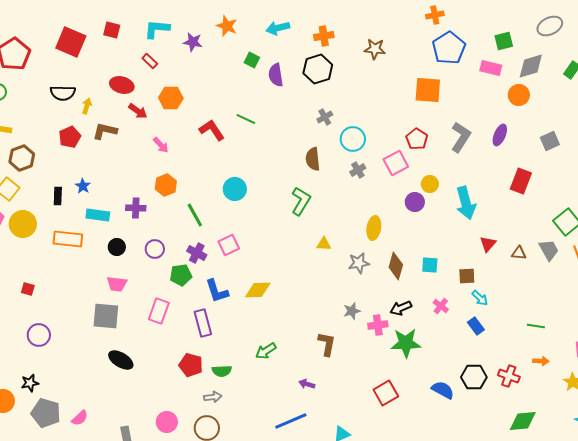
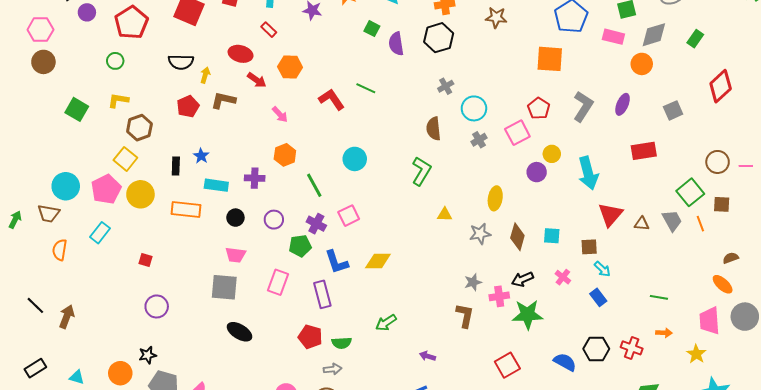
red rectangle: (521, 181) -> (644, 151), turned 60
red triangle: (488, 244) -> (610, 215), size x1.5
brown L-shape: (327, 344) -> (465, 316), moved

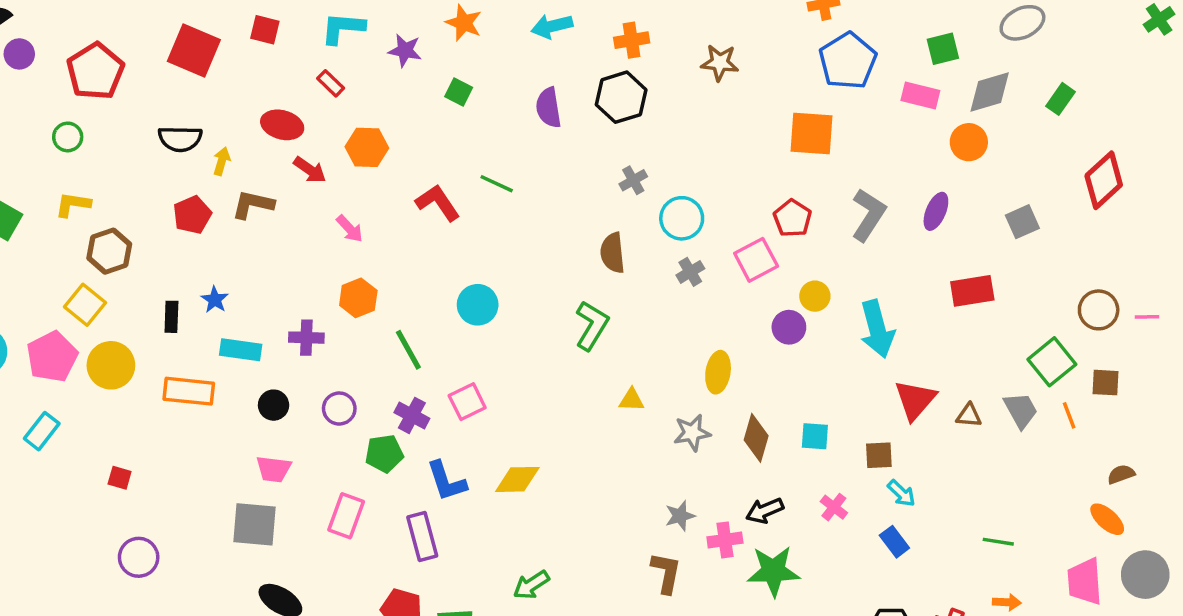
green square: (372, 29) -> (459, 92), moved

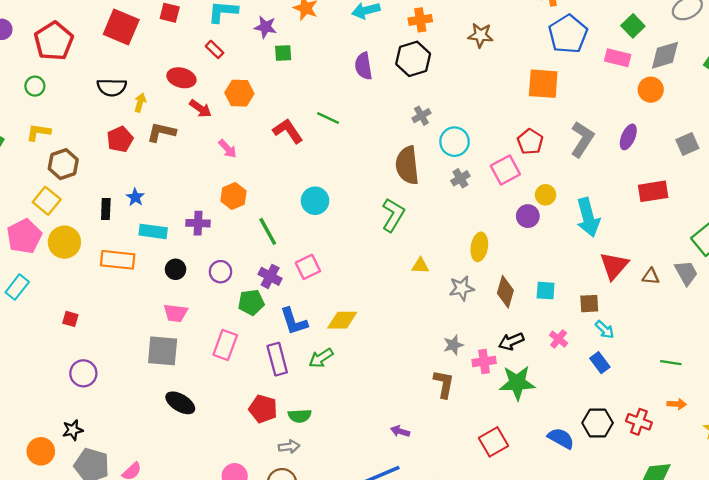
green square: (943, 49) -> (633, 26), turned -30
green square: (459, 92) -> (283, 53), moved, turned -30
brown semicircle: (613, 253) -> (407, 165), size x1.4
green arrow: (531, 585) -> (321, 358), moved

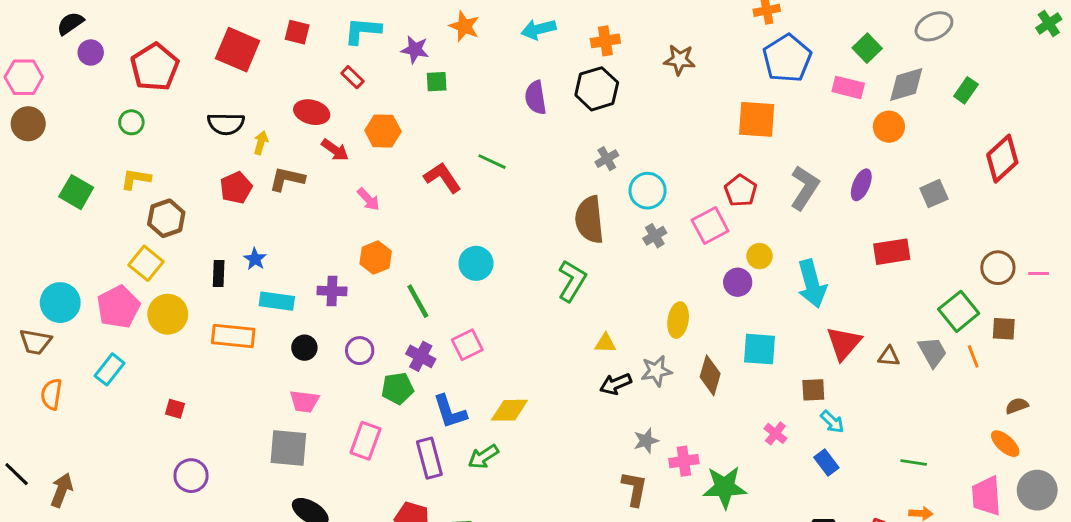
cyan square: (546, 291) -> (759, 349), moved, size x1.4
black arrow: (511, 341) -> (616, 384), moved

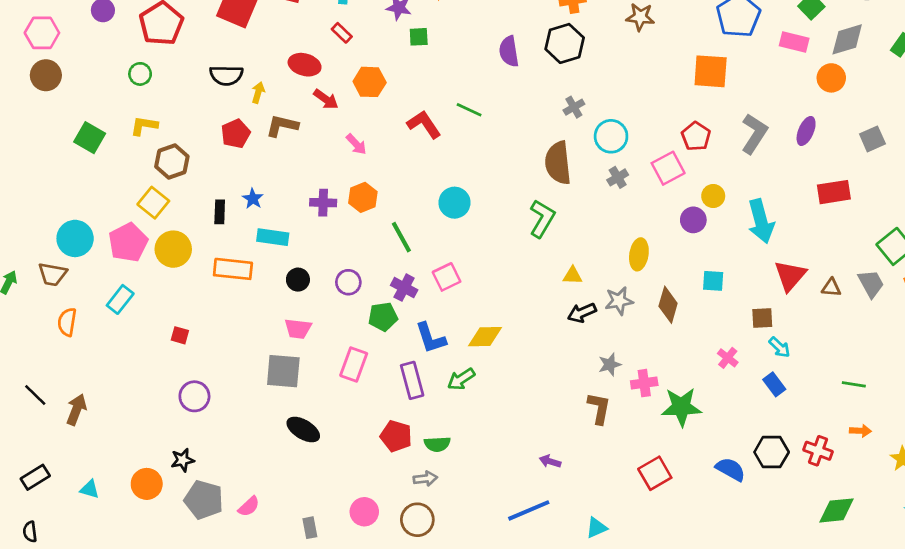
purple cross: (332, 291) -> (323, 203), moved
cyan square: (759, 349) -> (713, 281), size x0.7

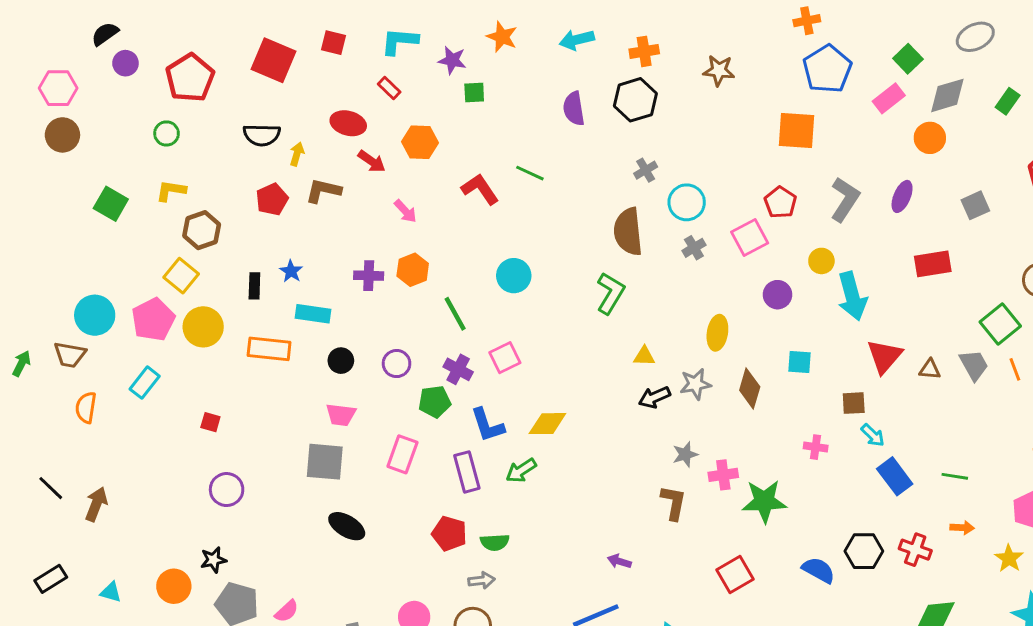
pink rectangle: (794, 42) -> (889, 98), turned -52
yellow circle: (713, 196) -> (821, 261), moved
pink cross: (728, 358) -> (816, 447), turned -30
blue rectangle: (774, 384) -> (895, 476), moved, size x1.4

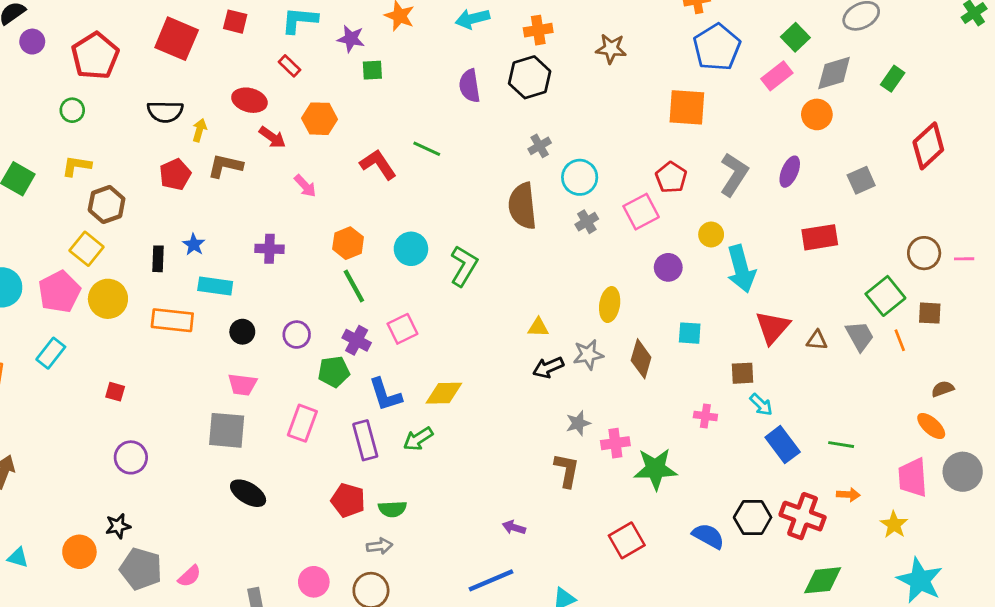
orange hexagon: (413, 270) -> (348, 243), moved
green L-shape: (610, 293) -> (464, 266), moved
red cross: (915, 550) -> (803, 516), size x1.4

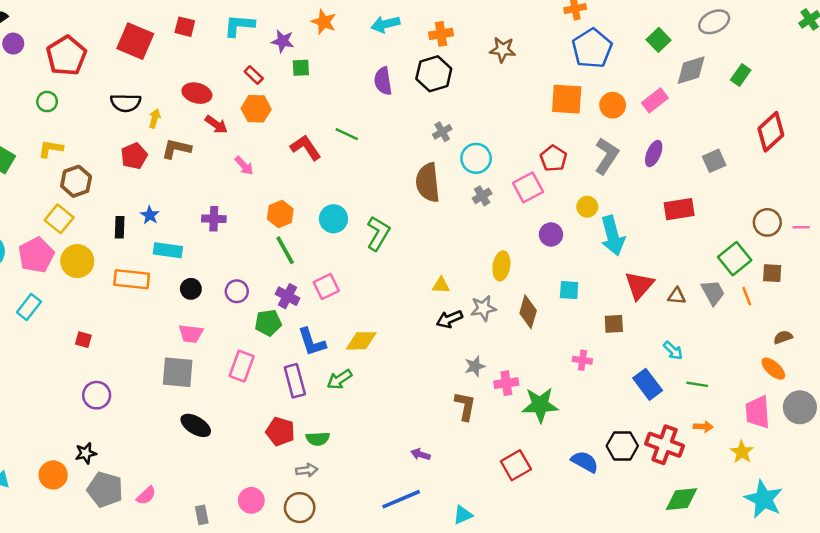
red rectangle: (289, 66) -> (254, 75), moved
pink rectangle: (777, 76) -> (655, 100), moved
orange circle: (817, 114) -> (613, 105), moved
cyan arrow: (761, 405) -> (673, 350), moved

